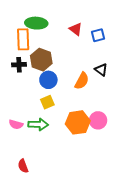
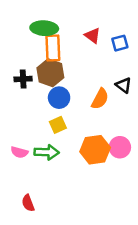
orange rectangle: (23, 39) -> (53, 48), moved

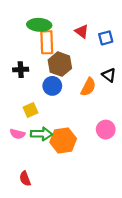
brown hexagon: (50, 73) -> (60, 64), moved
yellow square: (58, 125) -> (30, 110), moved
orange hexagon: (95, 150) -> (63, 140), moved

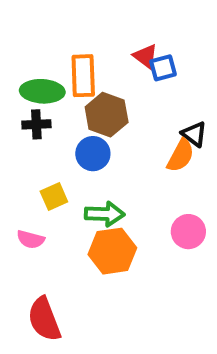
green ellipse: (39, 25) -> (42, 91), moved
blue square: (106, 38) -> (163, 68), moved
orange semicircle: (88, 87) -> (181, 156), moved
green arrow: (41, 134) -> (105, 214), moved
red semicircle: (25, 179) -> (44, 319), size x1.6

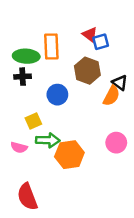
brown hexagon: (107, 115) -> (87, 71), moved
green arrow: (105, 214) -> (48, 140), moved

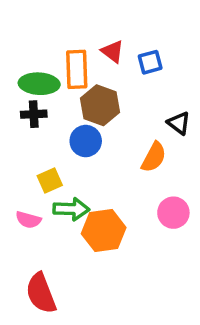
red triangle: (90, 35) -> (113, 51), moved
brown hexagon: (87, 71) -> (100, 105), moved
orange semicircle: (111, 96) -> (154, 157), moved

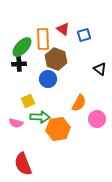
green ellipse: (39, 84) -> (22, 47), turned -50
orange semicircle: (154, 157) -> (79, 103), moved

